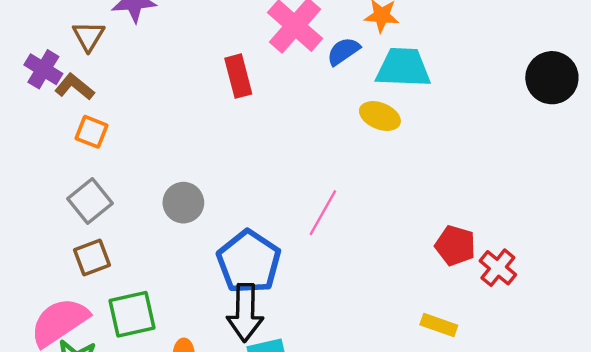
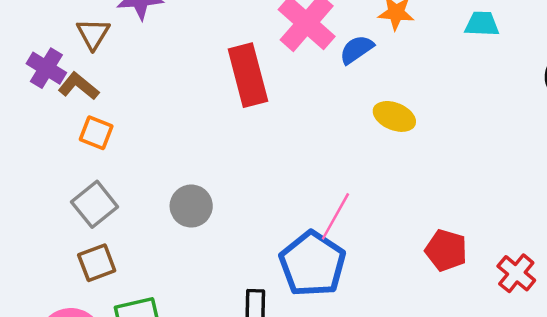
cyan trapezoid: (403, 68) -> (482, 24), moved, size x0.6
red rectangle: (238, 76) -> (248, 75), size x1.4
red pentagon: (455, 246) -> (446, 250), moved
blue pentagon: (249, 262) -> (313, 264), moved

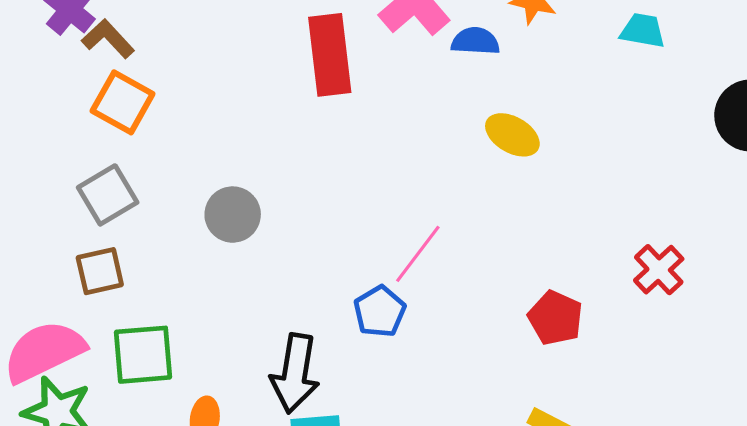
blue semicircle: (357, 49) -> (475, 41), turned 30
orange square: (96, 133) -> (123, 102), size x1.4
blue pentagon: (313, 264) -> (380, 311), size x0.6
red cross: (516, 273) -> (659, 270), moved

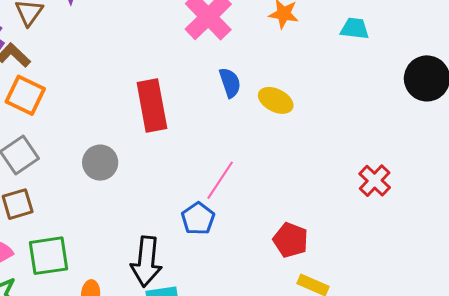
blue semicircle: (475, 41) -> (230, 83), moved, turned 72
red rectangle: (330, 55) -> (152, 105), moved
red pentagon: (555, 318) -> (291, 240), moved

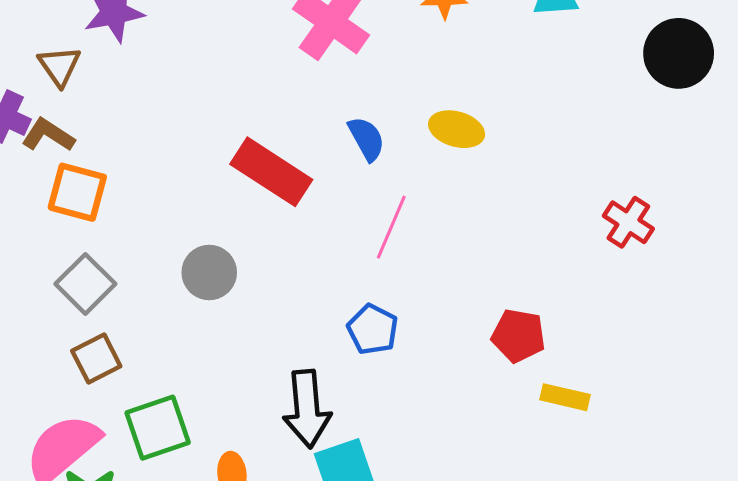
blue semicircle: (230, 83) -> (366, 139), moved
red rectangle: (152, 105) -> (271, 172), turned -36
pink line: (220, 180) -> (391, 227), moved

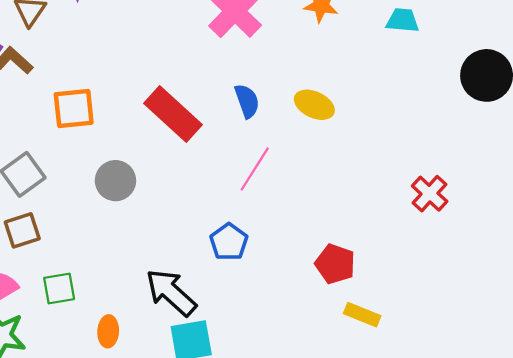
orange square: (77, 192) -> (74, 108), moved, turned -30
black arrow: (307, 409) -> (171, 293), turned 128
green square: (158, 428) -> (59, 289), size x0.7

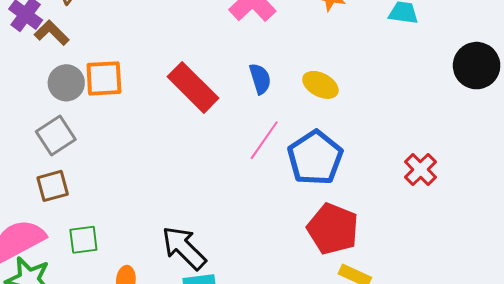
gray circle: (115, 181) -> (66, 83), moved
blue pentagon: (229, 242) -> (315, 158), moved, size x1.6
red pentagon: (335, 264) -> (333, 229), size x1.4

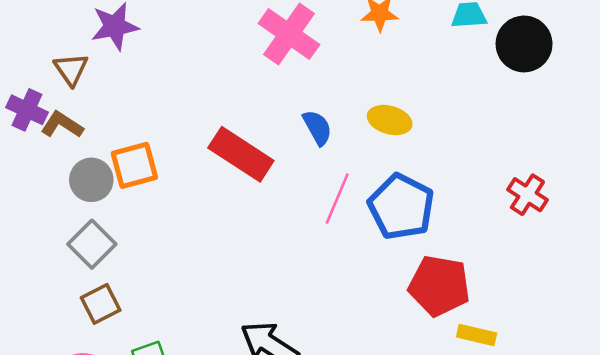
black circle: (477, 66) -> (524, 44), moved

